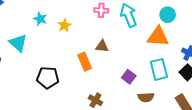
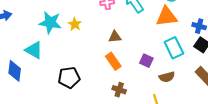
cyan star: (40, 19) -> (50, 23), size x1.6
orange rectangle: (85, 62) -> (113, 61), moved

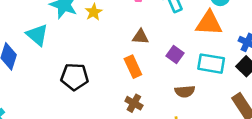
cyan rectangle: (174, 48) -> (211, 64), turned -65
purple square: (146, 61) -> (175, 55), moved
brown semicircle: (167, 77) -> (185, 91), moved

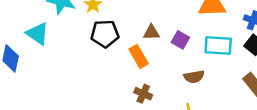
brown triangle: (140, 37) -> (151, 32), moved
black pentagon: (75, 77) -> (105, 34), moved

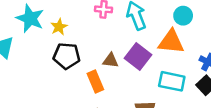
purple square: (180, 40) -> (138, 56), moved, size x1.5

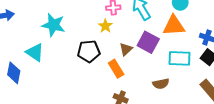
yellow star: (59, 27) -> (105, 26), moved
brown triangle: (111, 60) -> (126, 49), turned -40

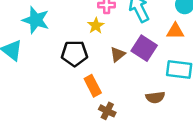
orange triangle: (174, 26) -> (175, 31), size x0.7
orange rectangle: (116, 69) -> (93, 86), moved

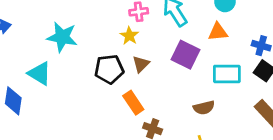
brown triangle: (118, 54) -> (141, 64), moved

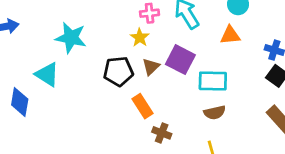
purple square: (186, 55) -> (180, 60), moved
cyan rectangle: (227, 74) -> (213, 81), moved

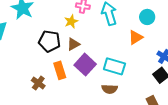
orange triangle: (230, 35) -> (136, 37), turned -42
purple square: (180, 60) -> (85, 65), moved
brown cross: (162, 133) -> (38, 83), moved

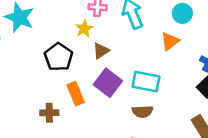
black pentagon: (49, 41) -> (59, 57), turned 30
brown triangle: (73, 44) -> (101, 51), moved
brown cross: (38, 83) -> (49, 113), turned -32

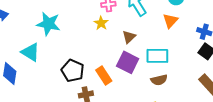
brown triangle: (101, 51) -> (129, 37), moved
black pentagon: (59, 57) -> (73, 71), moved

